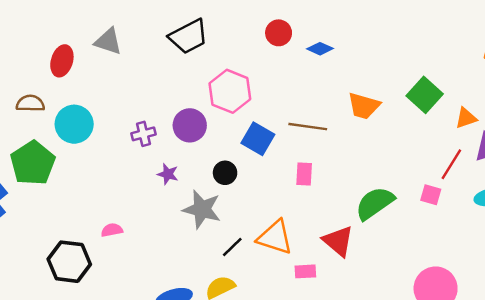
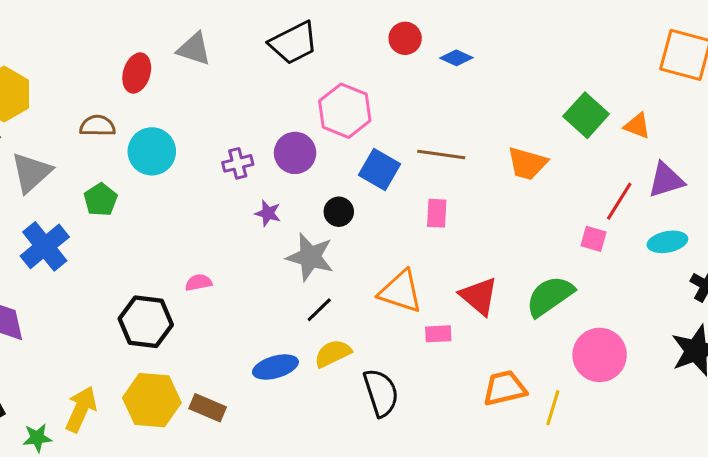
orange trapezoid: (364, 106) -> (527, 163), moved
orange triangle: (466, 118) -> (637, 126), moved, turned 40
green pentagon: (33, 163) -> (101, 200), size x0.6
green semicircle: (375, 203) -> (550, 296), moved
black line: (232, 247) -> (319, 310), moved

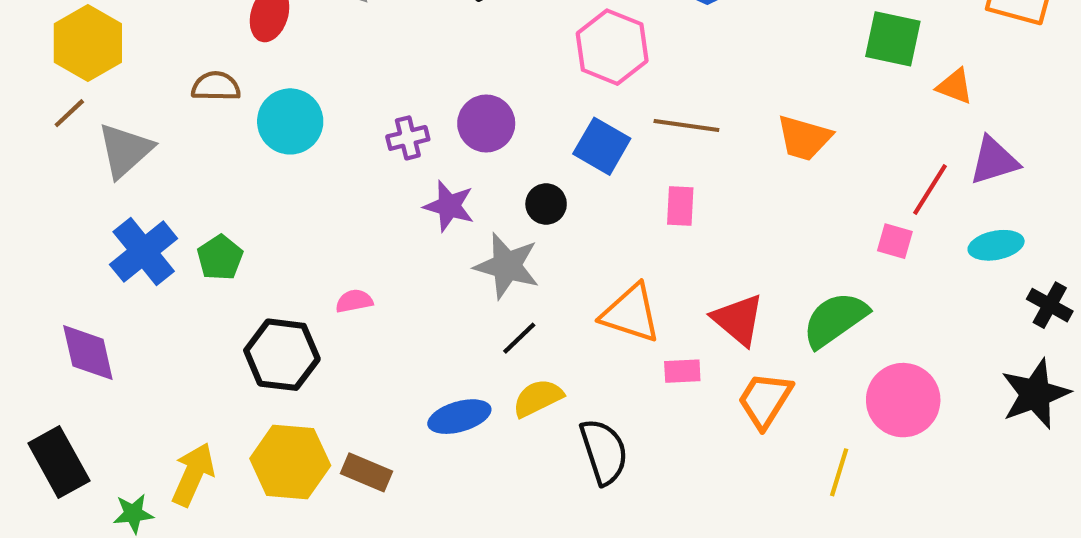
pink hexagon: (345, 111) -> (612, 47), moved
green square: (586, 115) -> (893, 39), moved, turned -30
green pentagon: (101, 200) -> (220, 258), moved
purple star: (268, 213) -> (449, 206), size x1.4
orange trapezoid: (505, 388) -> (765, 400), moved, turned -45

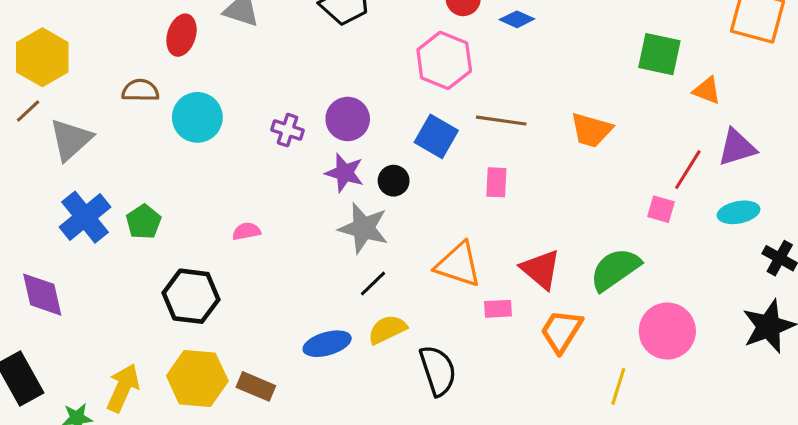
purple cross: (408, 138) -> (288, 130), turned 32
purple star: (449, 206) -> (345, 173), moved
pink semicircle: (354, 301) -> (246, 231), moved

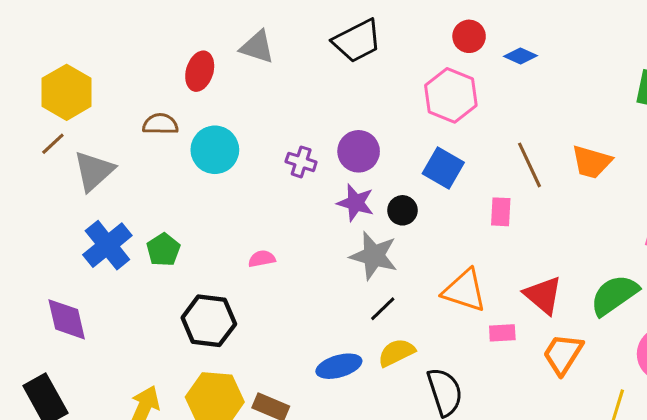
brown line: (501, 121) -> (530, 165), moved, turned 57

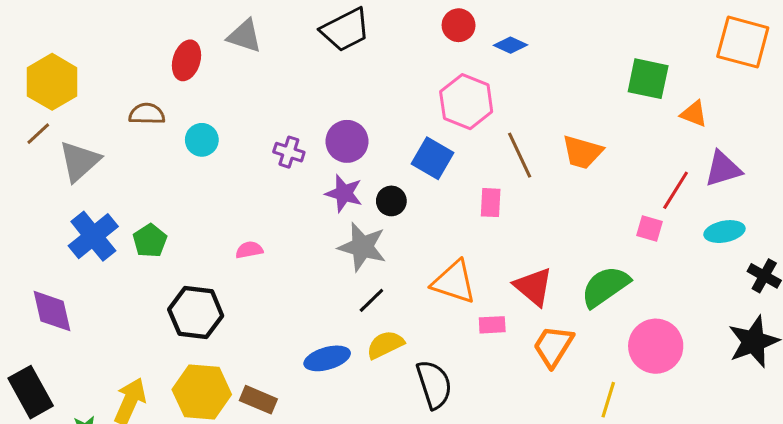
pink hexagon: (451, 95) -> (466, 102), moved
cyan circle: (215, 150) -> (202, 140), size x0.7

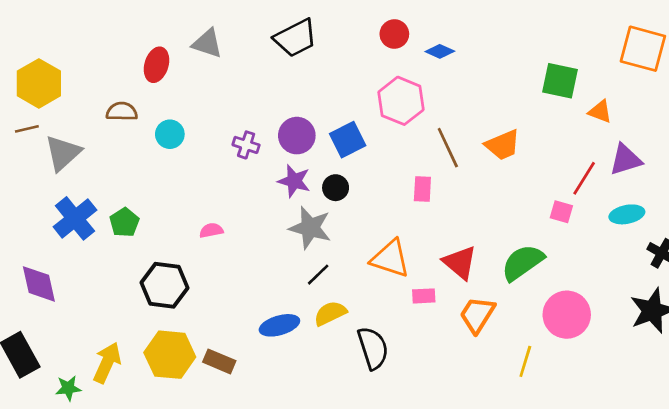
brown line: (38, 134) -> (27, 129), turned 30
orange trapezoid: (582, 152) -> (503, 145), turned -39
blue square: (433, 158) -> (348, 140), moved, turned 33

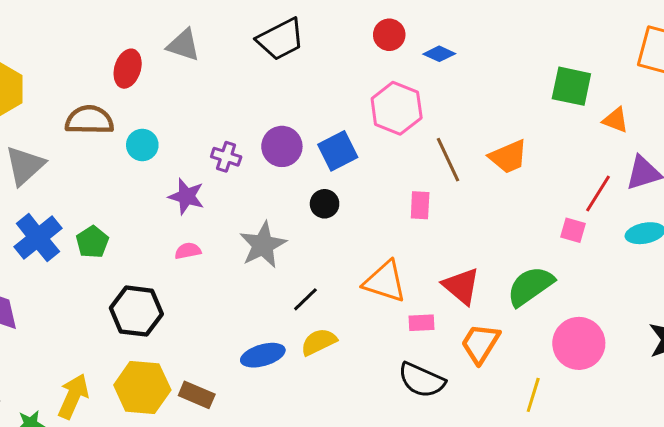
brown semicircle: (122, 112) -> (89, 120), size x1.4
purple star: (294, 181) -> (186, 196), moved
gray star: (310, 228) -> (263, 245), moved, turned 30
black semicircle: (373, 348) -> (422, 380), moved, turned 132

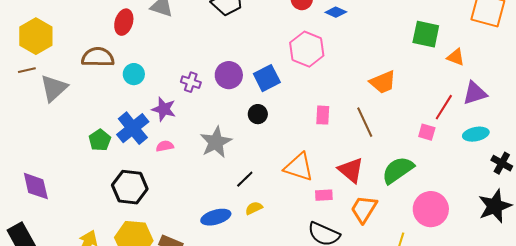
brown line: (448, 160) -> (365, 122), moved
blue cross: (38, 238) -> (133, 128), moved
yellow semicircle: (319, 342) -> (254, 208), size x0.7

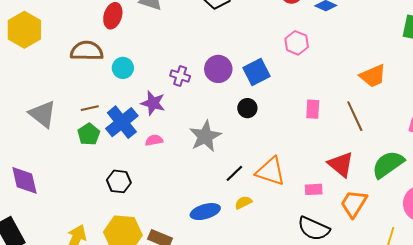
pink hexagon: (307, 49) -> (297, 43), size x0.7
brown line: (27, 70) -> (90, 108), moved
gray triangle: (54, 88) -> (43, 114), moved, turned -40
orange triangle: (299, 167) -> (270, 171), moved
black hexagon: (130, 187) -> (119, 181), size x0.7

